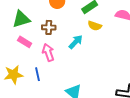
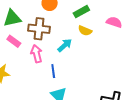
brown cross: (49, 27) -> (39, 29), size x1.5
blue line: (37, 74) -> (53, 71), moved

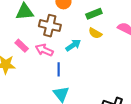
pink rectangle: (14, 41) -> (22, 46), moved
pink arrow: (37, 54) -> (44, 50), turned -60

